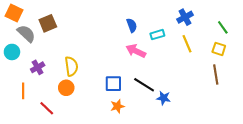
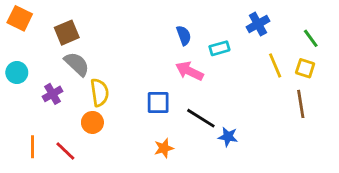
gray semicircle: (26, 34) -> (77, 64), moved
yellow line: (187, 44) -> (275, 65), moved
blue square: (113, 84) -> (158, 102), moved
orange line: (23, 91) -> (33, 147), moved

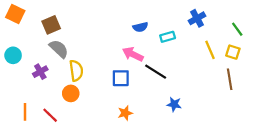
blue semicircle: (184, 35) -> (140, 27), turned 96
pink arrow: (189, 71) -> (133, 54), moved
black line: (201, 118) -> (156, 72), moved

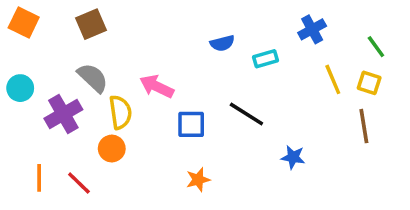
brown square: (51, 25) -> (91, 24), moved
pink arrow: (133, 54) -> (157, 86), moved
purple cross: (40, 72) -> (63, 114), size x1.5
blue star: (174, 104) -> (293, 157), moved

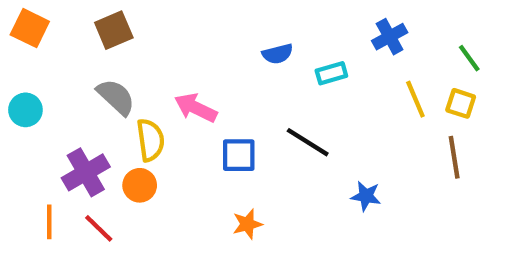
purple cross: (63, 114) -> (86, 172), moved

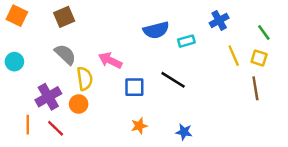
blue semicircle: (278, 54) -> (156, 30), size x1.5
blue star: (366, 196) -> (184, 132), moved

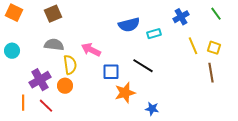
green line: (264, 33) -> (216, 14), moved
gray semicircle: (65, 54) -> (54, 45), turned -36
orange star: (139, 126) -> (125, 93), moved, size x1.5

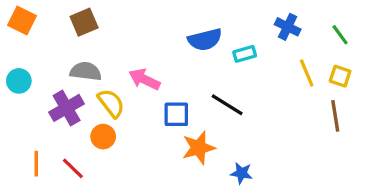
green line: (216, 14) -> (340, 35), moved
blue cross: (181, 17) -> (288, 27), turned -35
yellow semicircle: (70, 65) -> (111, 103), turned -30
purple cross: (40, 80) -> (67, 108), moved

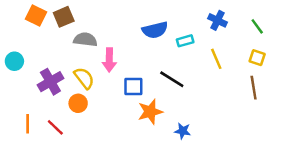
orange square: (22, 20) -> (36, 16), moved
gray semicircle: (86, 71) -> (85, 40), moved
yellow line: (307, 73) -> (216, 59), moved
pink arrow: (144, 79) -> (109, 60), turned -115

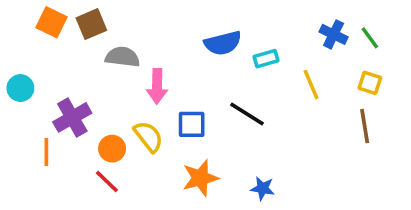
blue cross: (218, 20) -> (334, 34), moved
yellow semicircle: (84, 78) -> (148, 136), moved
orange star: (150, 112) -> (200, 178), moved
orange line: (28, 124) -> (46, 152), moved
red line: (55, 127) -> (107, 181), moved

